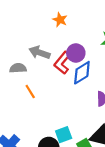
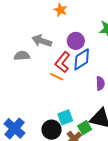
red L-shape: (62, 63) -> (63, 62), moved
orange line: (30, 92) -> (57, 77), moved, turned -32

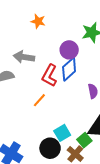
purple circle: (76, 41) -> (69, 50), moved
orange line: (57, 77) -> (39, 100), moved, turned -64

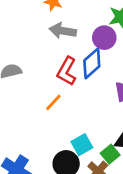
purple circle: (69, 50) -> (104, 38), moved
gray arrow: (24, 57) -> (63, 31), moved

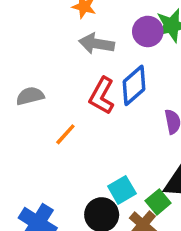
purple circle: (104, 38) -> (148, 31), moved
orange line: (53, 102) -> (65, 134), moved

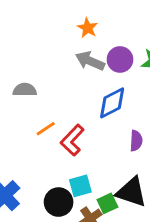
purple circle: (148, 31) -> (120, 59), moved
red L-shape: (102, 96) -> (72, 140), moved

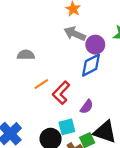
purple circle: (120, 59) -> (95, 45), moved
purple semicircle: (136, 141) -> (87, 107), moved, turned 32

